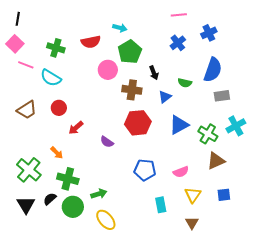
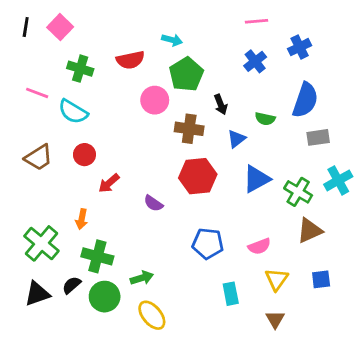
pink square: (15, 44) -> (60, 27), moved
orange arrow: (57, 153) -> (82, 219), turned 56
black triangle: (26, 205) -> (37, 294), turned 42

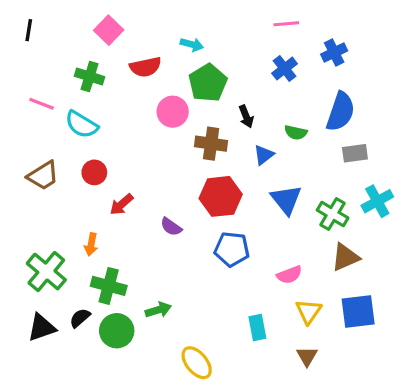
pink square: (60, 27) -> (109, 30), moved
blue triangle: (257, 179) -> (286, 200), turned -40
blue pentagon: (208, 243) -> (232, 249), moved
blue square: (321, 279) -> (358, 312), size x1.6
yellow ellipse: (152, 315) -> (197, 363), moved

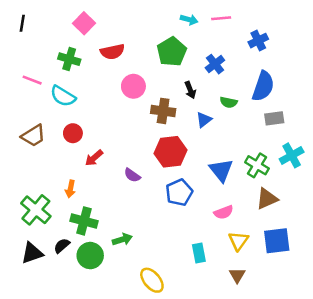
cyan arrow: (192, 45) -> (189, 20), moved
blue cross: (285, 68) -> (215, 64), moved
green pentagon: (208, 83) -> (172, 52), moved
blue triangle: (286, 200) -> (221, 170), moved
blue pentagon: (232, 249) -> (179, 193), turned -30

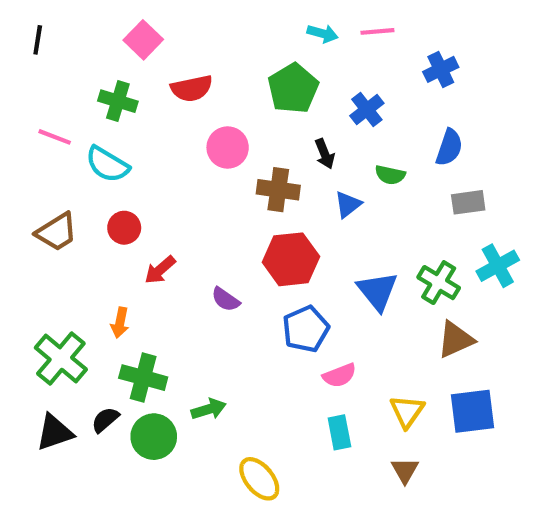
blue semicircle: (263, 86) -> (449, 147), size x0.7
pink semicircle: (224, 212) -> (339, 375), moved

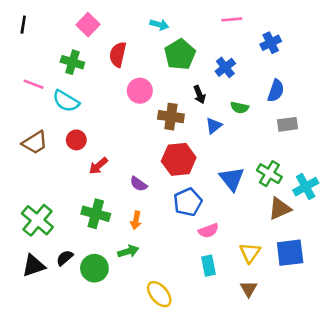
cyan arrow: (323, 34) -> (159, 25), moved
red semicircle: (192, 88) -> (118, 54), turned 115
cyan cross: (498, 266) -> (306, 187), moved
orange arrow: (120, 323) -> (136, 220), moved
green cross: (143, 378) -> (96, 214), moved

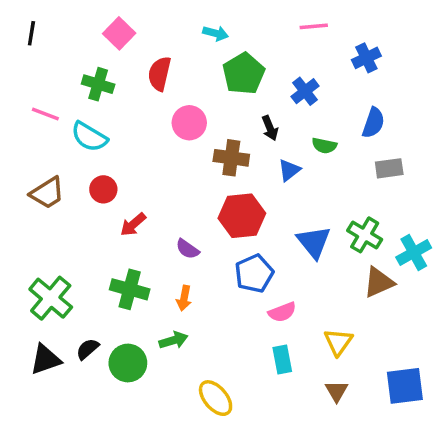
blue square: (290, 253) -> (405, 386), moved

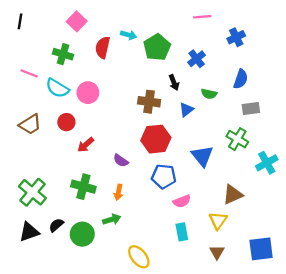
cyan arrow: (216, 33) -> (129, 35), moved
pink circle: (189, 123) -> (88, 93), moved
green cross: (365, 235) -> (237, 139), moved
blue pentagon: (254, 274) -> (164, 176), turned 30
brown triangle: (379, 282) -> (233, 195), moved

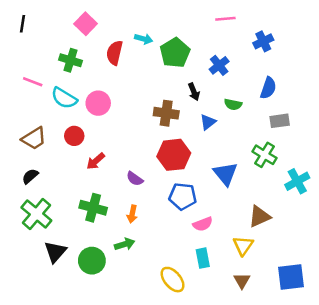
black semicircle: (56, 225) -> (30, 176), moved
black triangle: (29, 232) -> (55, 252), moved, turned -30
yellow ellipse: (139, 257) -> (173, 280), moved

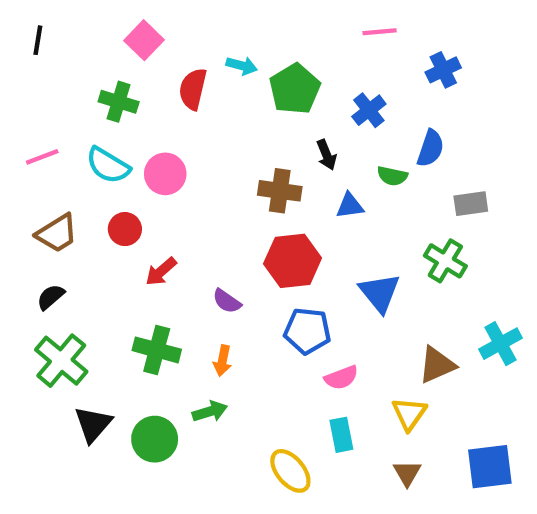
pink line: (33, 82) -> (42, 157), moved, turned -42
blue semicircle: (268, 88) -> (430, 148), moved
blue triangle: (208, 122) -> (350, 206), turned 30
cyan cross: (297, 181) -> (500, 344), moved

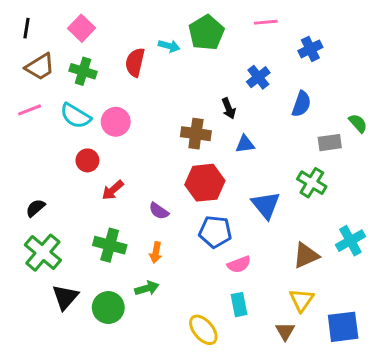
pink square: (144, 40) -> (81, 28), moved
green pentagon: (295, 89) -> (206, 33), moved
green semicircle: (392, 176) -> (358, 123), moved, turned -144
brown trapezoid: (57, 233) -> (40, 67), moved
yellow triangle: (409, 414) -> (301, 300), moved

